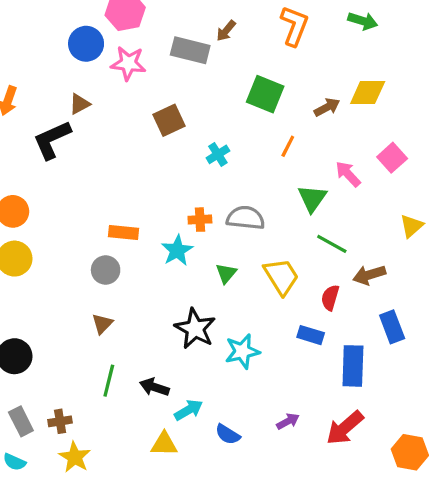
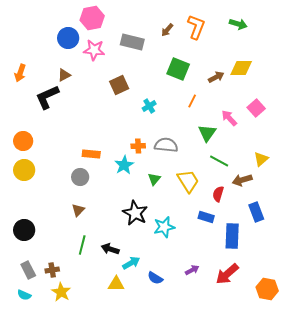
brown arrow: (226, 31) -> (167, 30), moved
yellow triangle: (412, 226) -> (261, 159), moved

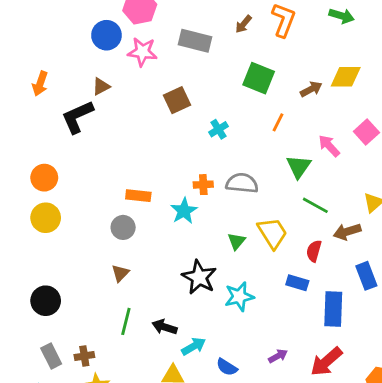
green triangle: (154, 179) -> (236, 241), moved

